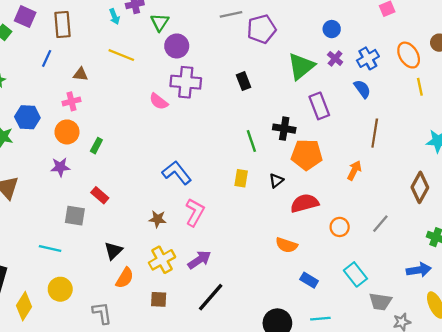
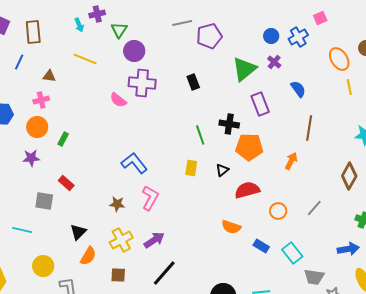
blue cross: (368, 58) -> (298, 37), moved
blue rectangle: (309, 280) -> (261, 246), moved
yellow circle: (60, 289) -> (43, 266), moved

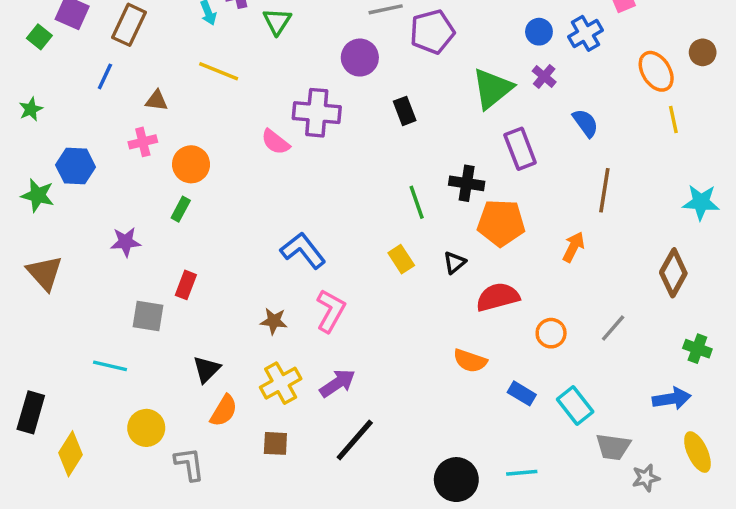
brown rectangle: (33, 32) -> (129, 25), turned 30
purple circle: (134, 51) -> (360, 58), moved
orange circle: (37, 127) -> (191, 164), moved
yellow rectangle: (191, 168) -> (401, 259), turned -42
red rectangle: (66, 183) -> (186, 285), turned 70

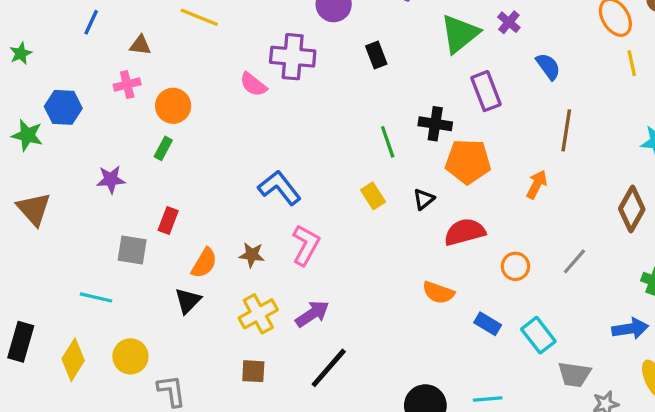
orange semicircle: (224, 411) -> (204, 263), moved
yellow diamond: (70, 454) -> (73, 360), moved

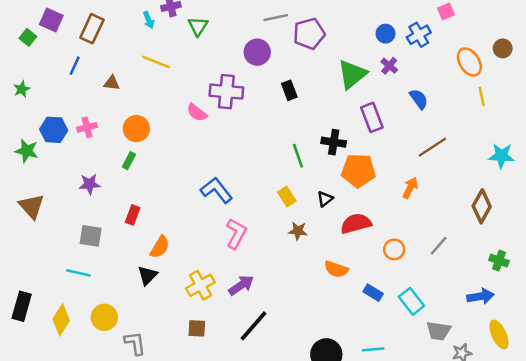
pink cross: (127, 84) -> (87, 127), moved
brown line: (566, 130) -> (432, 147), turned 48
gray square: (132, 250) -> (91, 236), moved
brown star: (252, 255) -> (298, 231), moved

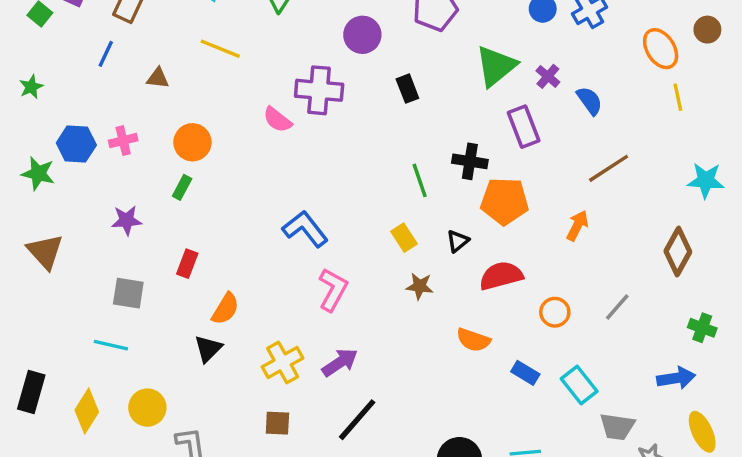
purple cross: (389, 66) -> (548, 76), moved

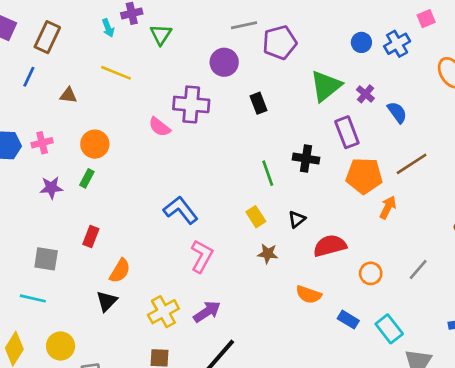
orange pentagon: (505, 201) -> (364, 176), moved
purple star: (127, 220) -> (51, 188), moved

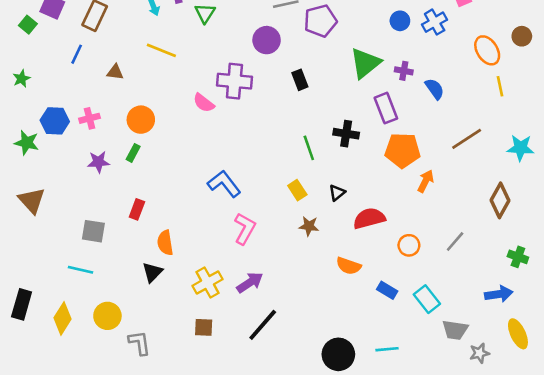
purple cross: (365, 94) -> (404, 71), turned -30
brown line: (412, 164) -> (467, 139), moved
orange semicircle: (120, 271) -> (165, 243), turned 140

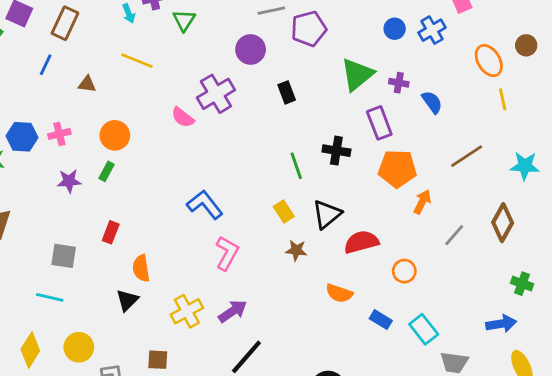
purple cross: (234, 81) -> (216, 94), turned -36
black triangle: (337, 193) -> (327, 214), size x1.6
gray line: (455, 241) -> (454, 235), moved
brown square: (204, 327) -> (158, 360), moved

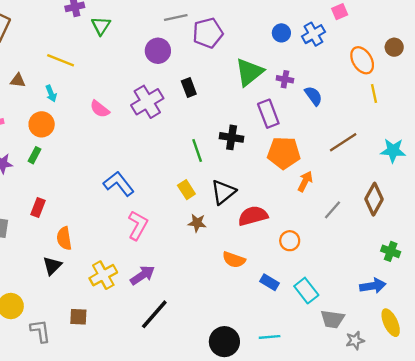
cyan arrow: (129, 13) -> (51, 93), moved
purple cross: (216, 94) -> (147, 102), moved

